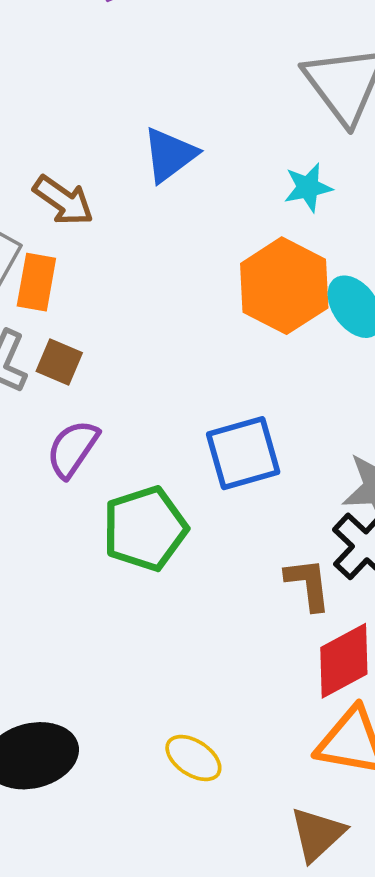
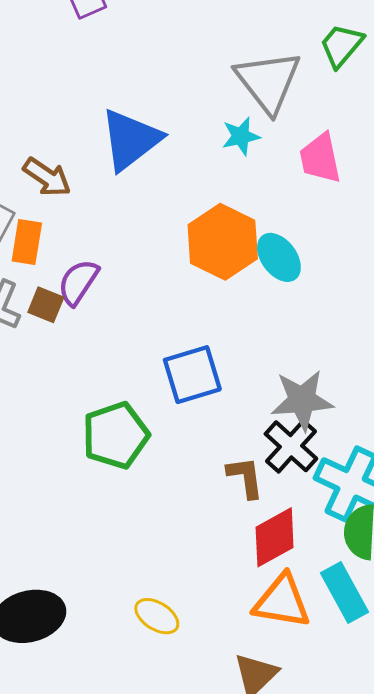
blue triangle: (170, 155) -> (131, 140), size x1.4
cyan star: (308, 187) -> (241, 136), moved
purple semicircle: (73, 449) -> (78, 282), moved

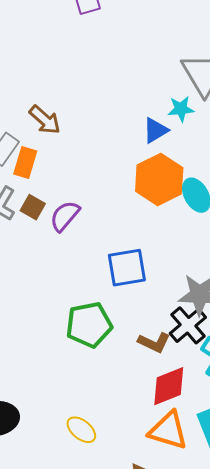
blue triangle: (131, 140) -> (155, 130), moved, size x0.6
purple semicircle: (78, 282) -> (65, 216), moved
green pentagon: (116, 435) -> (89, 325), moved
brown L-shape: (245, 477) -> (154, 342), turned 116

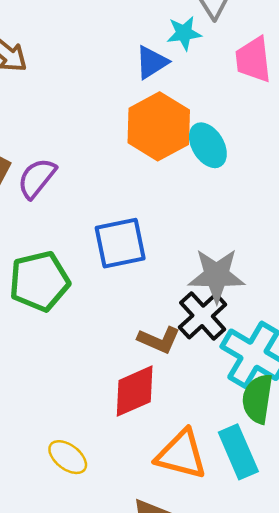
green pentagon: (89, 325) -> (39, 281), moved
red diamond: (169, 386) -> (135, 391), moved

